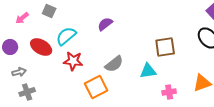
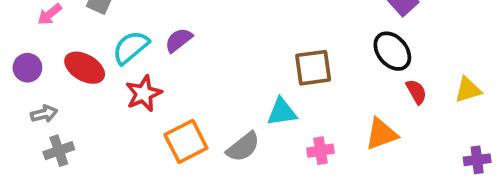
purple semicircle: (105, 24) -> (179, 40), moved
red star: (73, 61) -> (144, 93), turned -30
gray semicircle: (114, 64) -> (243, 147), moved

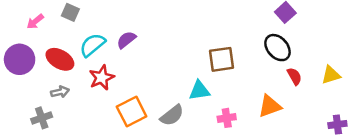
purple circle: (27, 68) -> (20, 59), size x1.5
gray arrow: (44, 114) -> (60, 92), moved

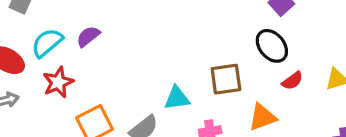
brown square: (221, 59) -> (226, 79), moved
red semicircle: (294, 76) -> (292, 81), turned 84

